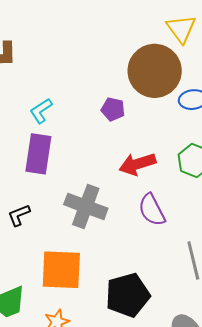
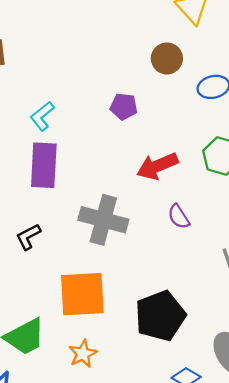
brown circle: (155, 71) -> (167, 58), size x0.5
purple semicircle: (152, 210) -> (179, 217), size x0.7

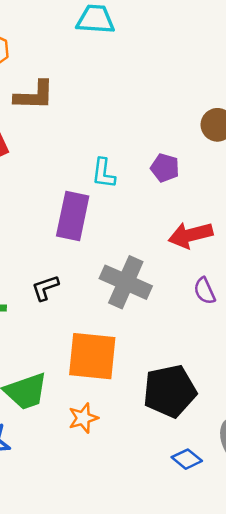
cyan L-shape: (42, 116) -> (104, 173), moved, turned -52

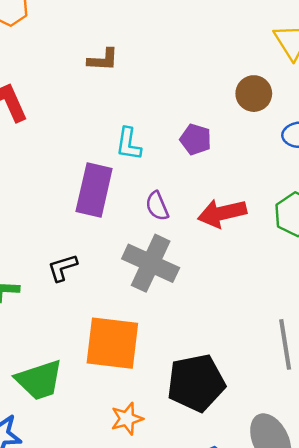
brown L-shape: (34, 95) -> (103, 60), moved, size x0.7
purple semicircle: (205, 291) -> (157, 206), moved
orange star: (83, 418) -> (127, 419), moved

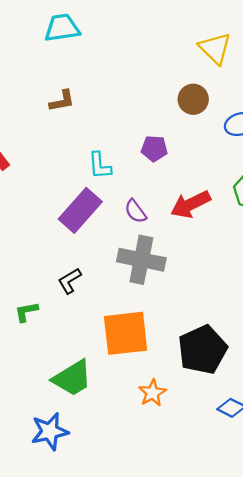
purple rectangle: (94, 190) -> (80, 210), turned 42

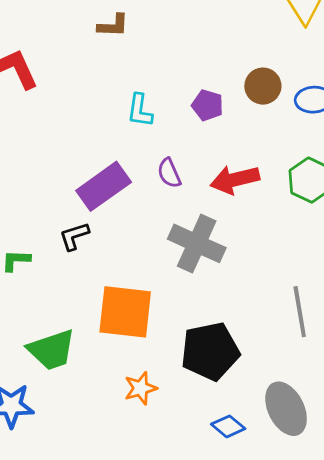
brown circle: (193, 99) -> (263, 86), moved
purple rectangle: (80, 210) -> (104, 186), moved
gray cross: (141, 260) -> (197, 243), moved

